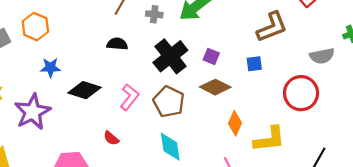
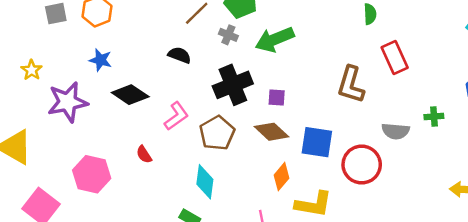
brown L-shape: (272, 27) -> (351, 85), turned 112
purple square: (211, 56) -> (277, 97), turned -35
blue square: (254, 64) -> (317, 142), moved, size x1.8

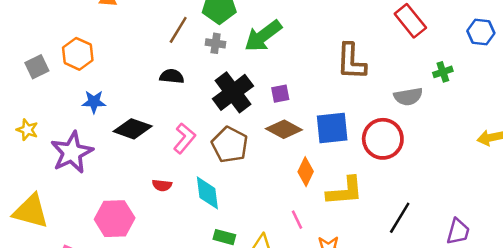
red rectangle: (395, 58) -> (410, 21), moved
red semicircle: (144, 155) -> (162, 185), turned -36
cyan diamond: (205, 182) -> (207, 193), moved

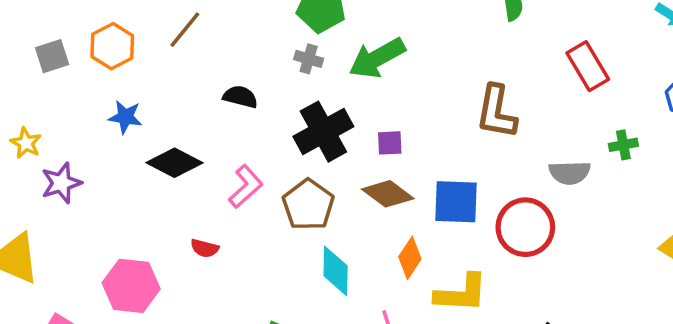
brown line: (178, 30) -> (185, 30), moved
purple star: (72, 152) -> (61, 183), moved, size x0.7
cyan diamond: (207, 193) -> (336, 271), moved

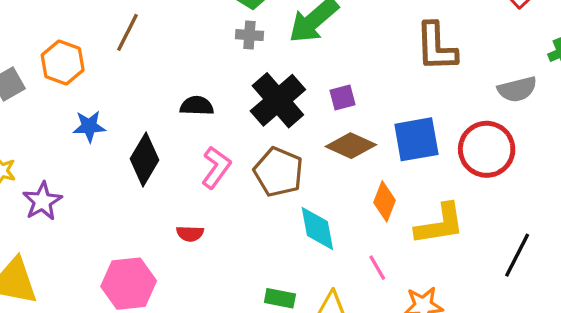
black semicircle: (240, 97) -> (197, 106), moved
black diamond: (175, 163) -> (145, 159), turned -75

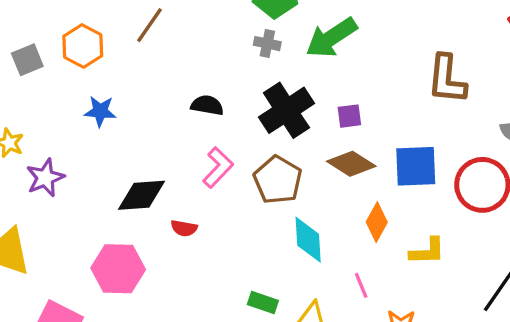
black diamond: (145, 159) -> (142, 195), moved, turned 48
yellow L-shape: (440, 224) -> (427, 251), size x0.7

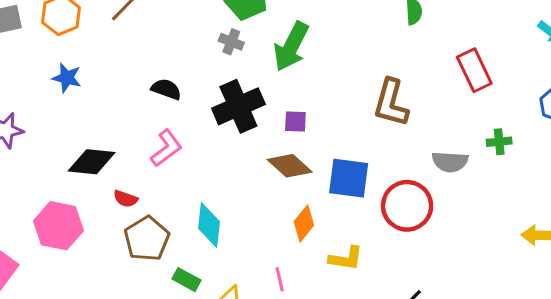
green arrow: (331, 38) -> (291, 46), turned -39
brown pentagon: (278, 180) -> (147, 239), moved
cyan diamond: (308, 240) -> (209, 225), moved

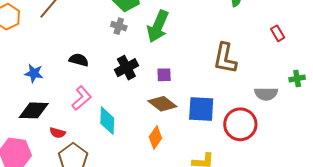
red rectangle: (474, 70) -> (278, 33), size x0.6
blue star: (67, 78) -> (34, 73), moved
black cross: (238, 106) -> (126, 68), size x0.7
orange diamond: (304, 223) -> (155, 137), moved
cyan diamond: (209, 225) -> (107, 121), moved

